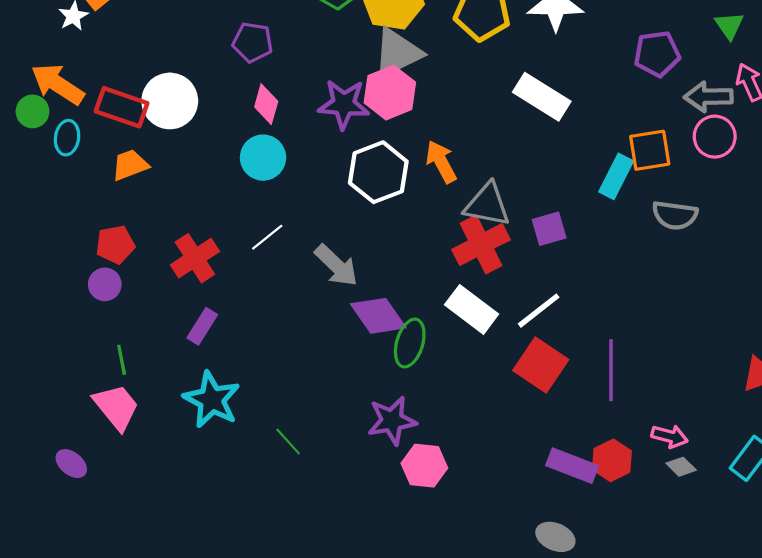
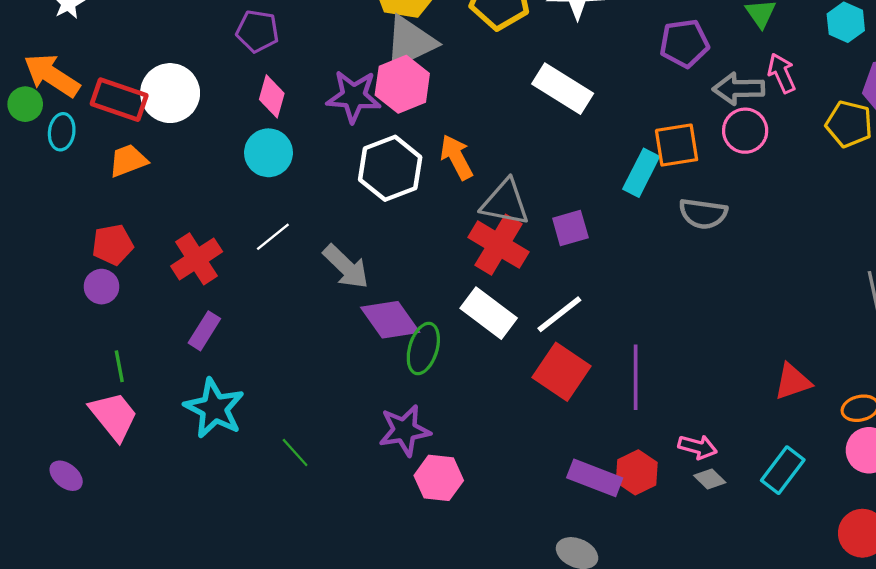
red cross: (481, 245) -> (499, 245), turned -32

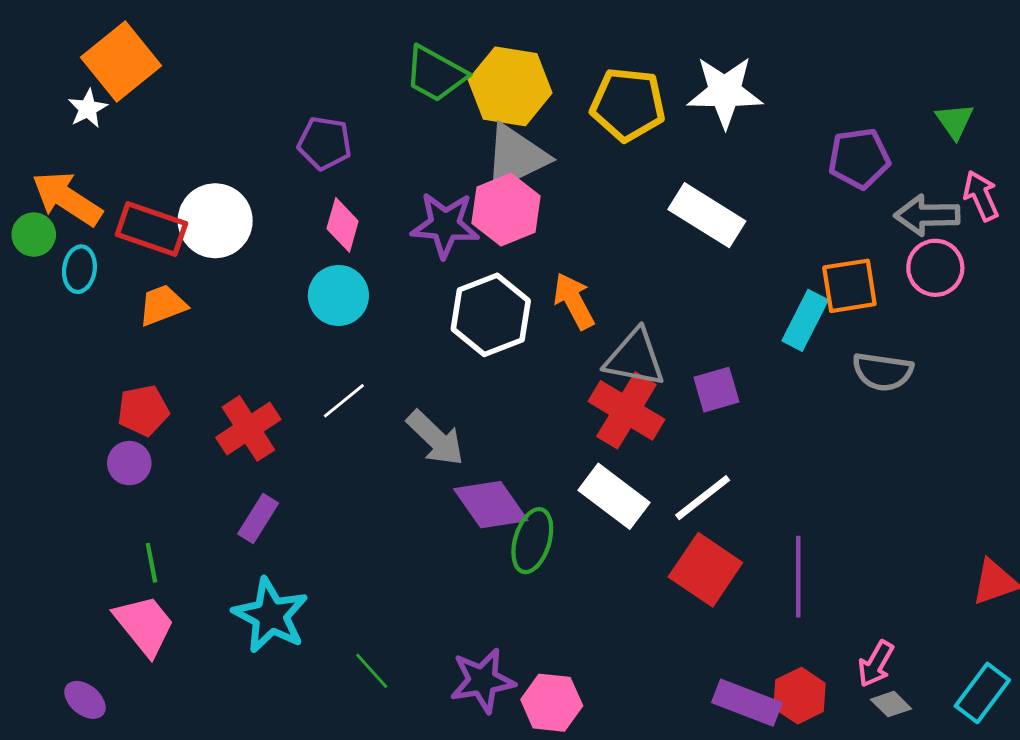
purple star: (405, 430) -> (482, 680), moved
pink arrow: (698, 447) -> (876, 664), turned 105

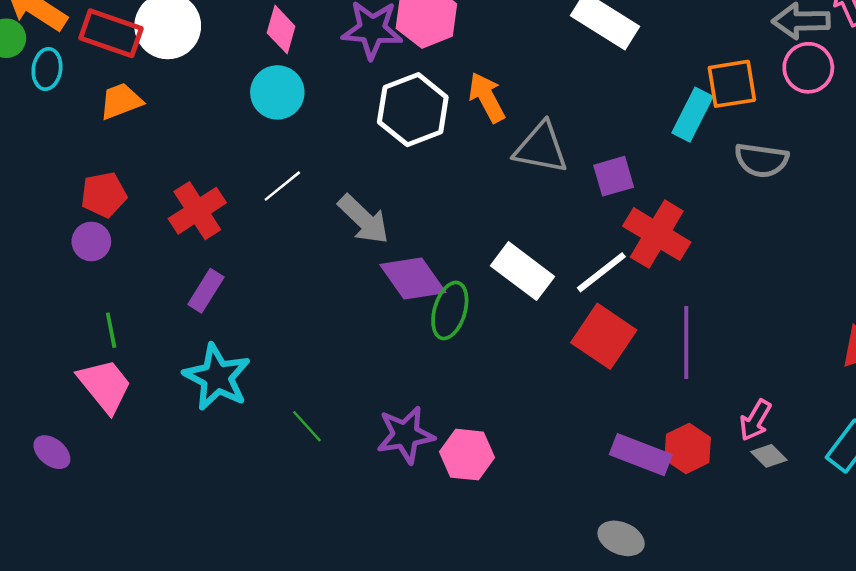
red cross: (626, 410) -> (657, 234), moved

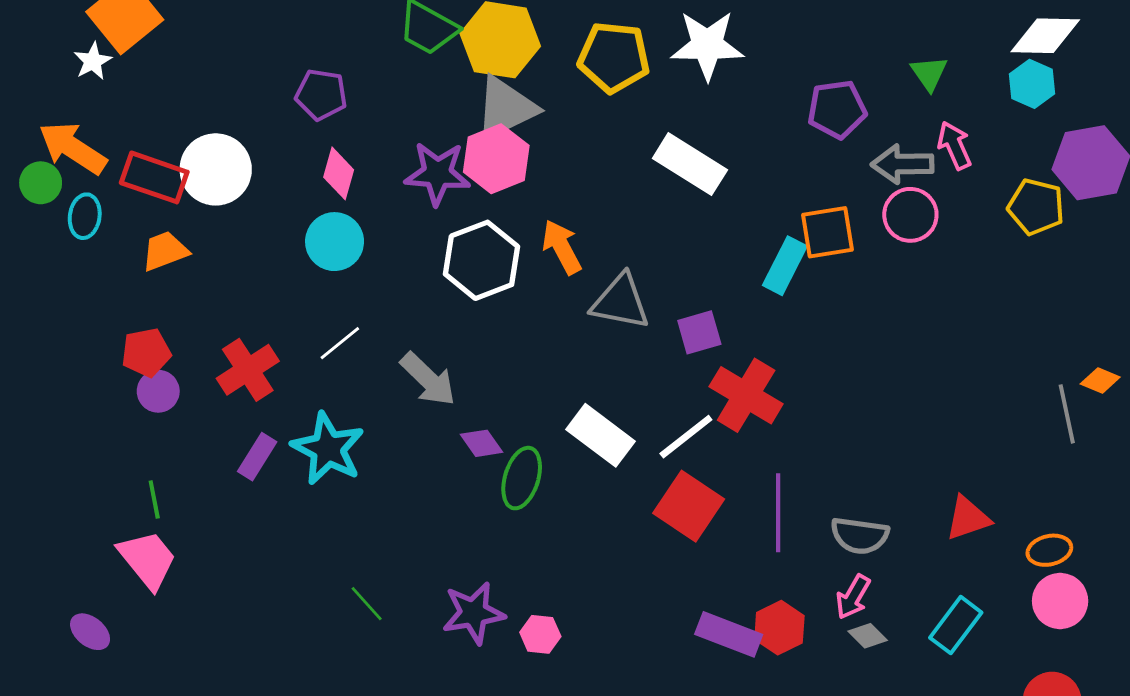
gray semicircle: (761, 160) -> (860, 536), moved
purple circle: (91, 241) -> (158, 391), moved
purple diamond: (413, 278) -> (482, 443), size x0.6
cyan star: (217, 377) -> (328, 449), moved
pink hexagon: (467, 455) -> (540, 634), size x0.7

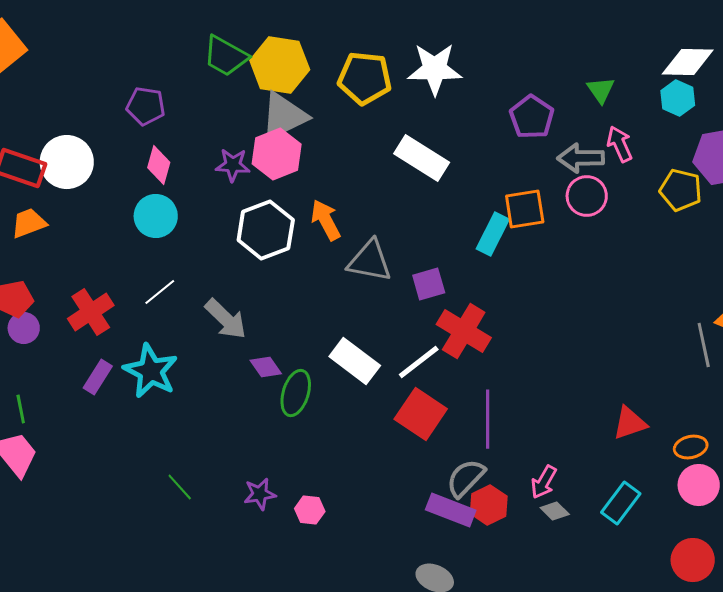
purple pentagon: (837, 109) -> (532, 117), turned -30
purple star: (437, 173) -> (233, 165), size x0.7
gray semicircle: (860, 536) -> (466, 478), moved, turned 126
purple star: (474, 613) -> (260, 494), size x0.7

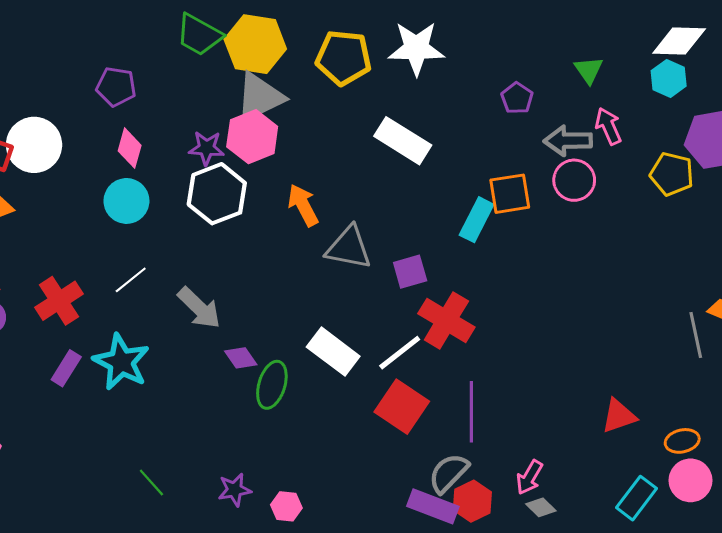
purple pentagon: (532, 117) -> (517, 98), size x0.7
white hexagon: (266, 230) -> (217, 194), moved
cyan rectangle: (621, 503) -> (636, 498), moved

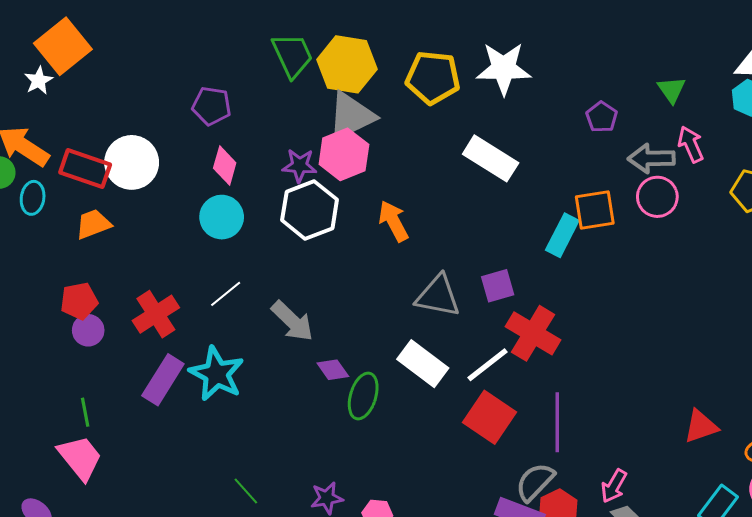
green trapezoid: (199, 35) -> (292, 55), turned -144
gray triangle: (349, 248) -> (438, 296), moved
purple rectangle: (66, 368) -> (163, 380), size x1.4

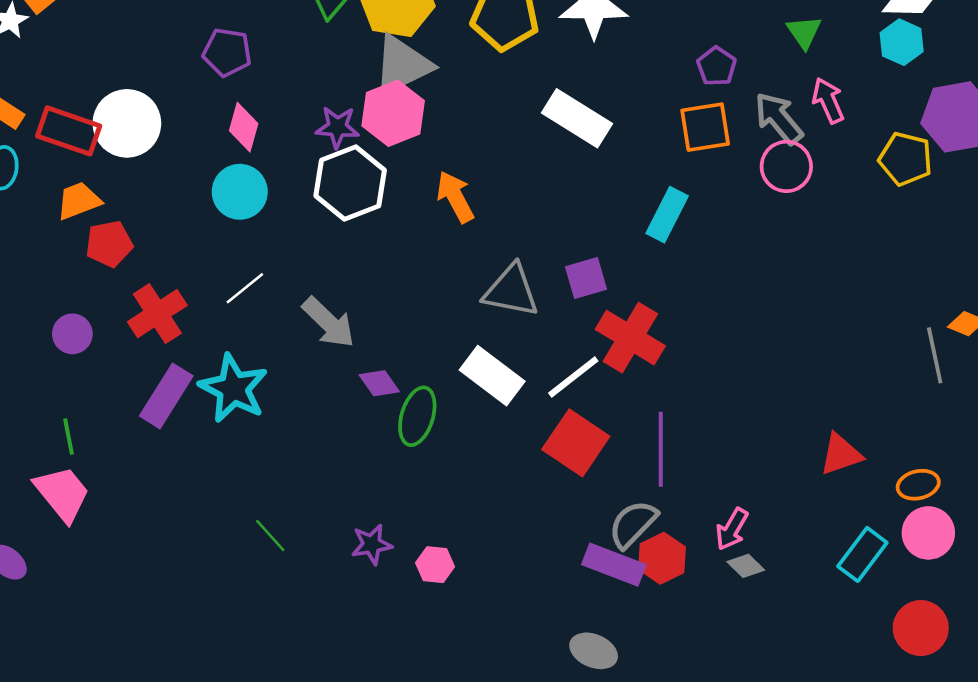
gray arrow: (651, 158) -> (779, 118), turned 51
orange square: (595, 210) -> (705, 127), moved
red pentagon: (79, 301) -> (109, 244), moved

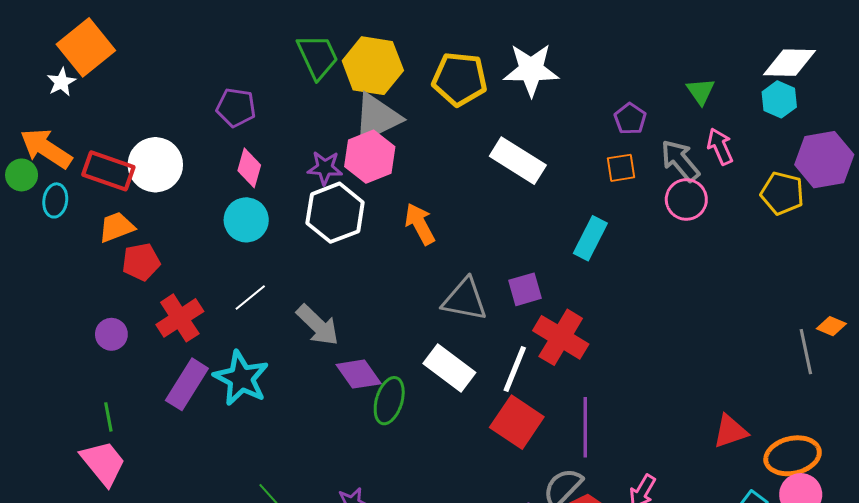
orange square: (705, 127) -> (621, 168), size x0.7
white line: (573, 377) -> (515, 369), turned -30
purple diamond: (379, 383) -> (359, 374), size x1.4
orange ellipse: (918, 485) -> (793, 456), size x1.6

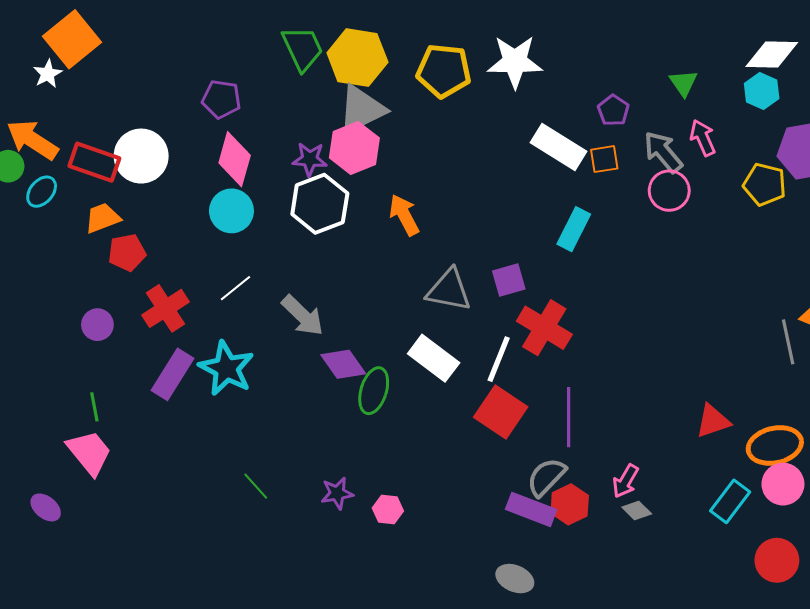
white rectangle: (518, 161) -> (559, 147), moved
pink diamond: (249, 168) -> (235, 159), size x1.4
cyan ellipse: (55, 200) -> (42, 192), turned 32

